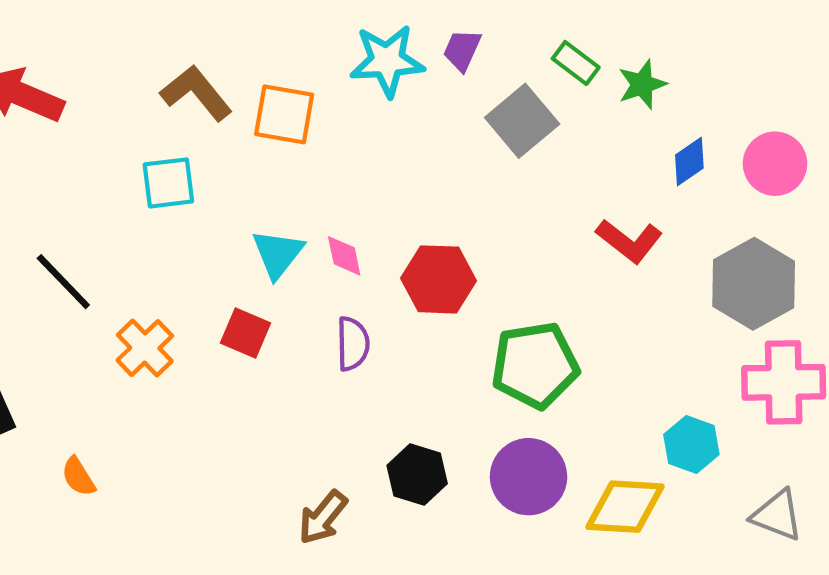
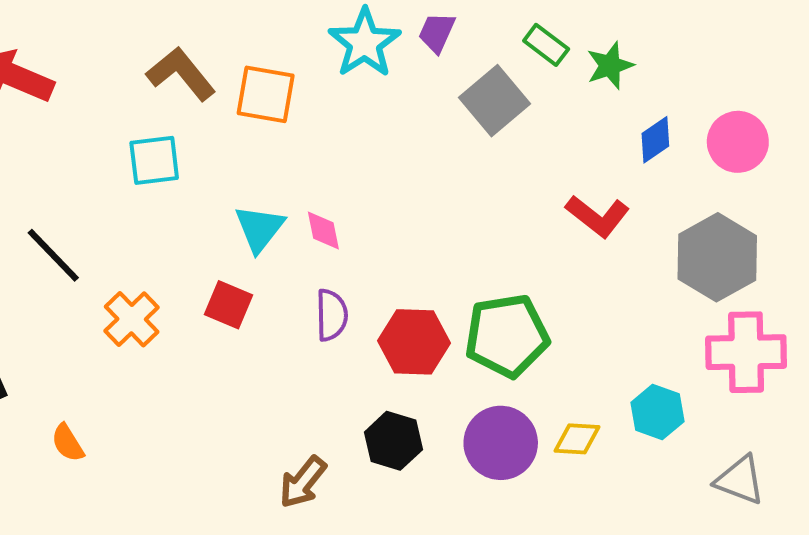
cyan star: (387, 61) -> (365, 43), turned -30
red hexagon: (438, 279) -> (414, 342), moved
yellow diamond: (625, 507) -> (577, 439), moved, size x0.6

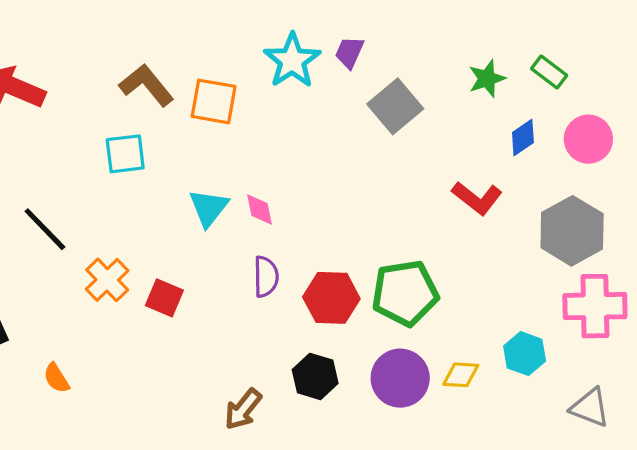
green rectangle: (546, 45) -> (549, 72), moved
red square: (228, 305) -> (164, 298), moved

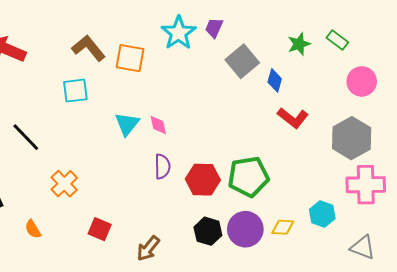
blue diamond: (523, 137) -> (275, 80), moved, turned -40
orange cross: (107, 280) -> (64, 184), moved
red square: (164, 298) -> (100, 229), moved
black hexagon: (315, 376) -> (208, 231), moved

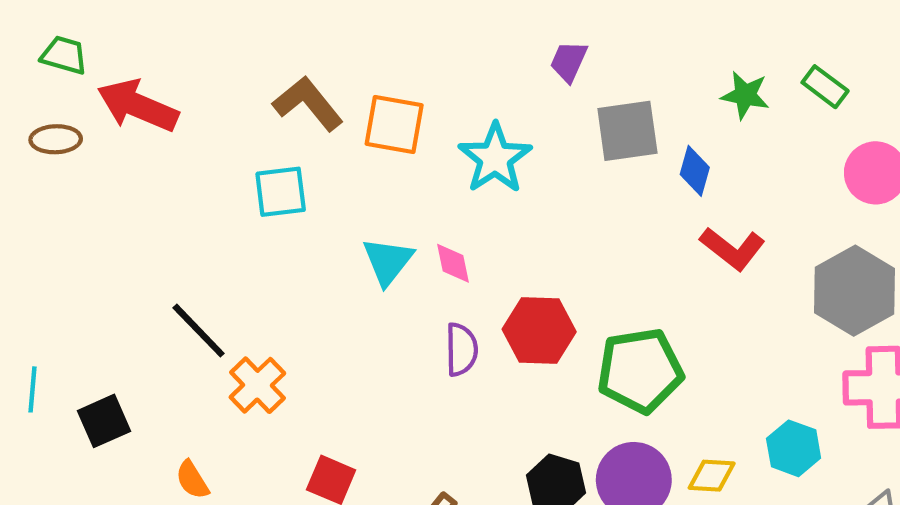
cyan star: (179, 33) -> (495, 158), moved
green star: (299, 44) -> (745, 95), turned 30
gray square: (242, 61) -> (627, 131), turned 32
black line: (26, 137) -> (199, 331), moved
red hexagon: (203, 180) -> (539, 331), moved

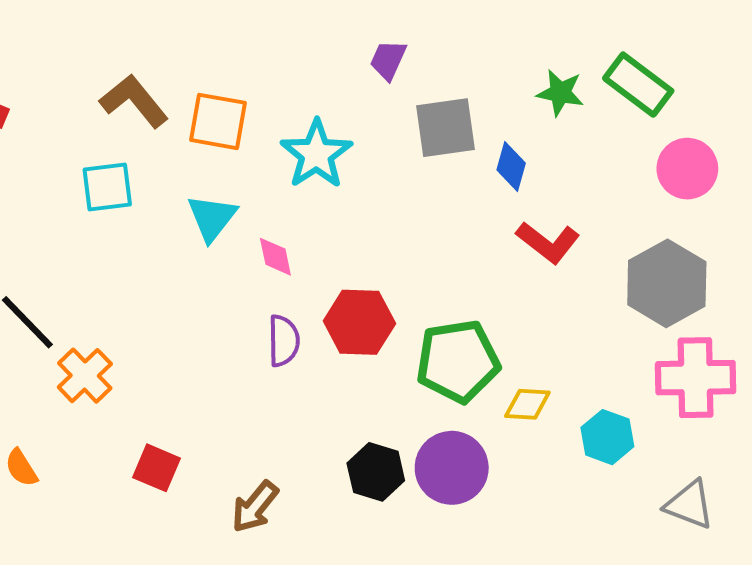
green rectangle: (825, 87) -> (638, 85), size x1.5
cyan triangle: (388, 261) -> (212, 218), moved
yellow diamond: (712, 476) -> (527, 404), moved

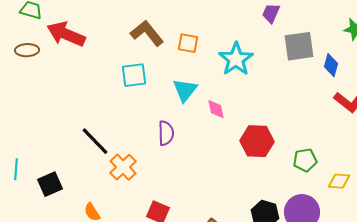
orange square: (218, 121) -> (188, 43), size x0.7
purple semicircle: (284, 341) -> (166, 133), moved
green pentagon: (458, 361) -> (305, 160), size x0.6

